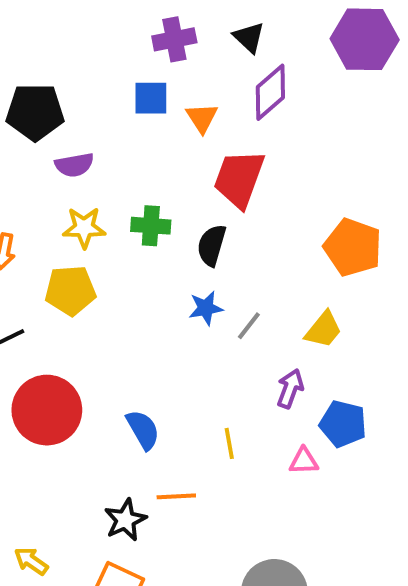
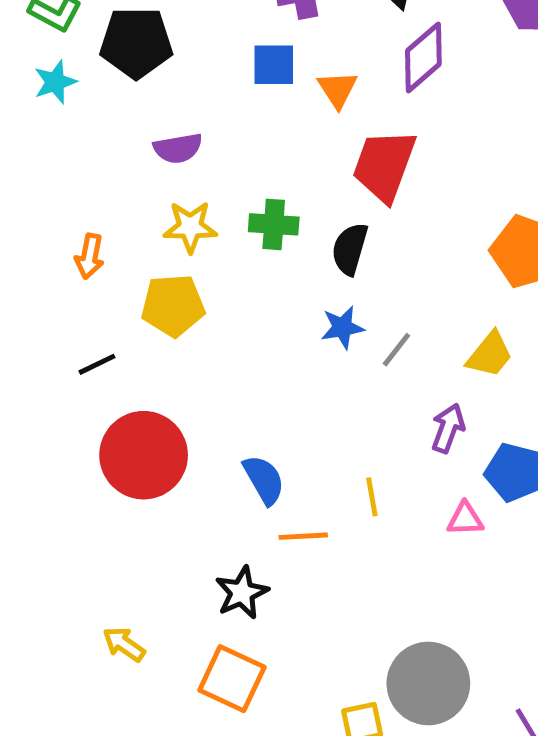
black pentagon: (35, 112) -> (136, 43), moved
orange line: (176, 496) -> (303, 536), moved

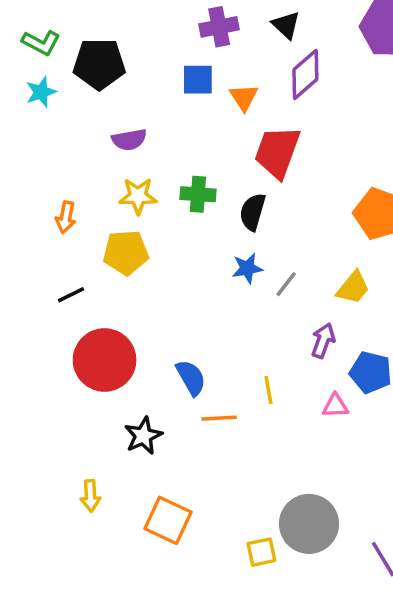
black star: (242, 593) -> (143, 436), moved
yellow arrow: (124, 644) -> (90, 496), turned -128

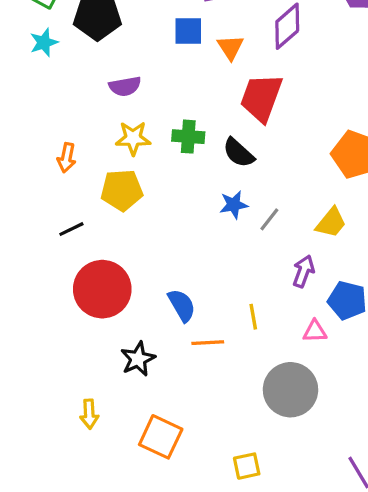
black semicircle: (253, 212) -> (239, 153), turned -64
gray circle: (309, 524) -> (290, 390), moved

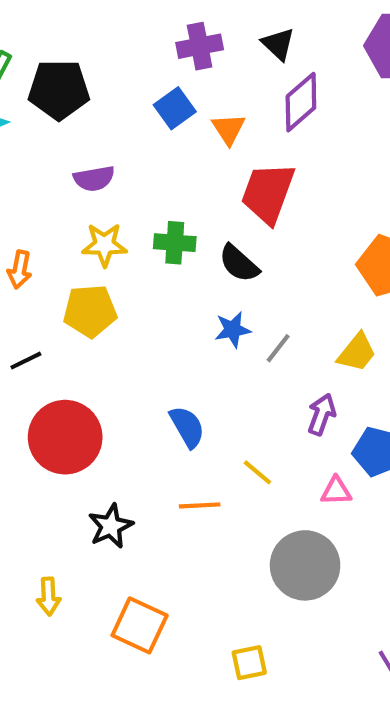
blue square: (188, 31) -> (175, 108), turned -36
blue semicircle: (182, 305) -> (187, 427), moved
yellow line: (253, 317) -> (257, 472), turned -40

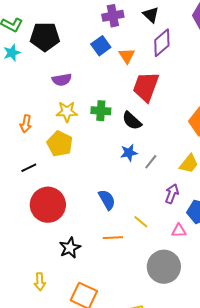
yellow pentagon: (90, 311) -> (60, 144), turned 30

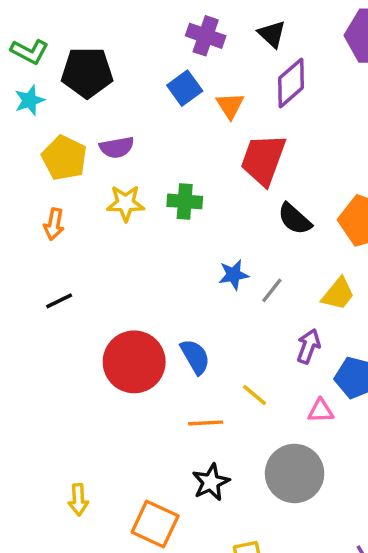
purple cross: (113, 16) -> (206, 36), turned 30
black semicircle: (132, 121) -> (295, 219), moved
yellow pentagon: (60, 144) -> (64, 158), moved
red circle: (48, 205) -> (134, 362), moved
black star: (70, 248) -> (211, 482), moved

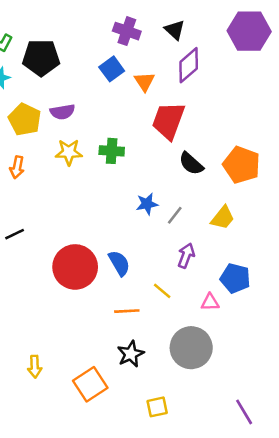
black line: (59, 301) -> (15, 234), moved
purple arrow: (309, 346) -> (186, 256), moved
orange square: (155, 524) -> (90, 384), turned 32

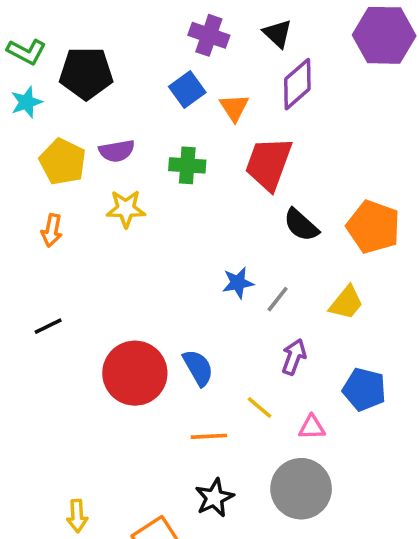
green cross: (112, 151) -> (187, 165), moved
pink triangle: (210, 302) -> (312, 427), moved

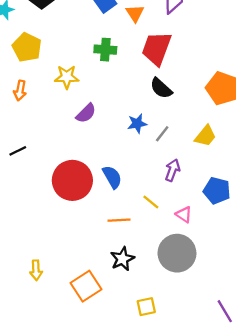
purple semicircle: (117, 151) -> (86, 113), moved, turned -35
black semicircle: (301, 225) -> (161, 88), moved
pink triangle: (312, 427) -> (184, 214), turned 36

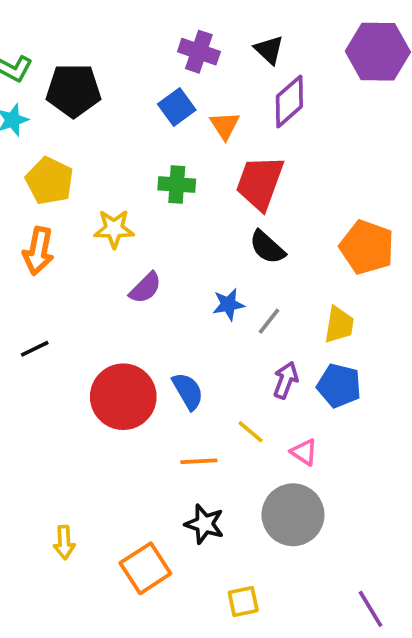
orange arrow: (20, 91) -> (38, 251), size x1.4
yellow trapezoid: (205, 136) -> (339, 325), turned -30
blue pentagon: (217, 191) -> (339, 386), moved
black star: (122, 259) -> (204, 524), turned -30

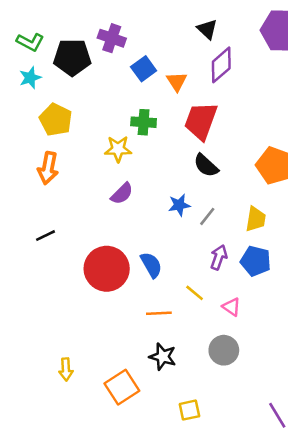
purple cross: (199, 52) -> (112, 38), moved
yellow star: (114, 229) -> (118, 149), moved
gray circle: (293, 515) -> (224, 350), size x0.7

